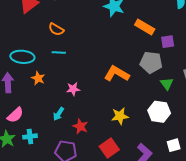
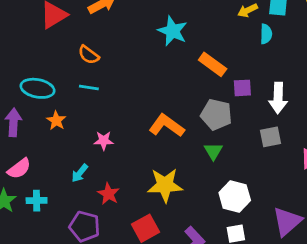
green triangle: (167, 84) -> (213, 151), moved
white hexagon: (159, 112) -> (235, 196), moved
yellow star: (120, 116) -> (165, 185), size x1.4

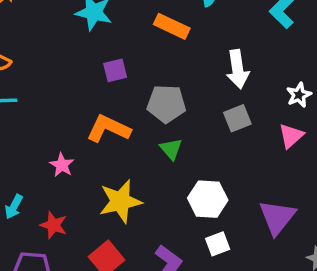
orange rectangle: (213, 64) -> (172, 26), moved
purple square: (242, 88) -> (115, 70), moved
pink star: (104, 141) -> (62, 165), moved, turned -30

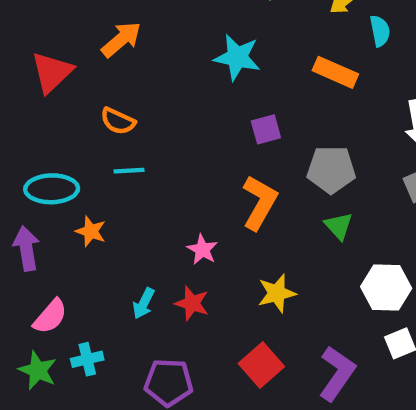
orange L-shape: (108, 129) -> (260, 203), turned 96
yellow star: (120, 201) -> (277, 293), size x0.7
red star: (54, 225) -> (192, 303), moved

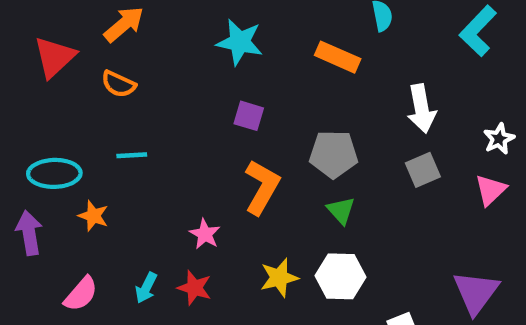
orange semicircle: (118, 121) -> (118, 84), moved
purple square: (266, 129) -> (249, 116), moved, turned 32
white hexagon: (386, 287) -> (340, 276), moved
pink semicircle: (50, 316) -> (81, 294), moved

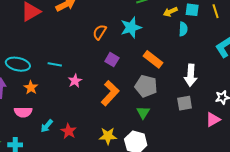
cyan star: (240, 42) -> (131, 27), moved, turned 30
orange rectangle: (338, 57) -> (153, 59), moved
orange semicircle: (118, 84) -> (100, 32), moved, turned 84
pink star: (205, 234) -> (75, 81), moved
pink semicircle: (81, 294) -> (23, 112), moved, turned 36

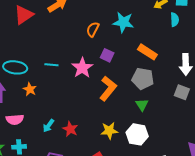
cyan star: (131, 27) -> (123, 22), turned 30
pink star: (75, 81) -> (82, 68), moved, size x1.5
gray square: (185, 103) -> (182, 92), turned 35
pink semicircle: (23, 112) -> (15, 119), moved

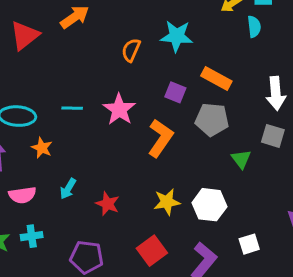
purple square: (107, 55) -> (175, 92), moved
green triangle: (142, 105) -> (241, 159), moved
cyan arrow: (48, 126) -> (68, 189), moved

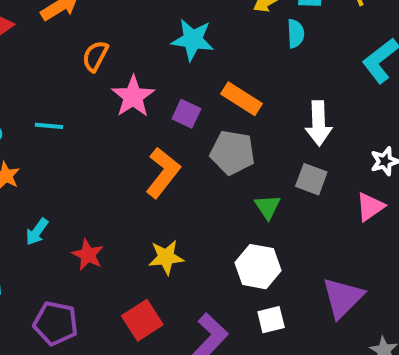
orange semicircle: (131, 50) -> (95, 56), moved
pink star: (119, 109) -> (133, 97), moved
white hexagon: (209, 205) -> (258, 267), moved

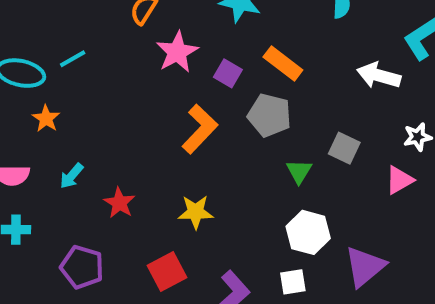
white arrow: (319, 123) -> (379, 76), moved, turned 102
cyan line: (49, 126) -> (73, 59), moved, turned -40
white hexagon: (258, 267) -> (308, 232), moved

